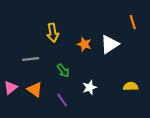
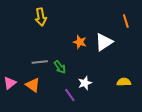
yellow arrow: (53, 33) -> (41, 17), moved
gray line: (31, 59) -> (40, 62), moved
purple line: (62, 100) -> (70, 95), moved

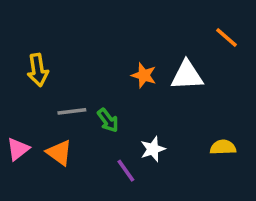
yellow arrow: (41, 17) -> (38, 70), moved
orange line: (126, 21) -> (227, 38), turned -32
white triangle: (104, 42) -> (187, 75), turned 30

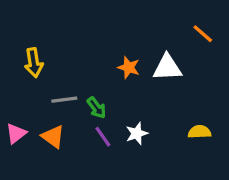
purple line: (126, 171) -> (103, 137), moved

